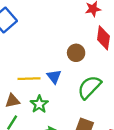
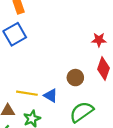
blue triangle: (54, 77) -> (51, 96), turned -32

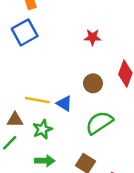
red star: (99, 40) -> (93, 37), moved

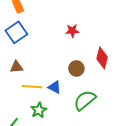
brown triangle: (15, 120) -> (16, 67), moved

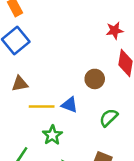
red star: (72, 31) -> (115, 30), moved
green semicircle: (85, 100) -> (109, 118), size x0.7

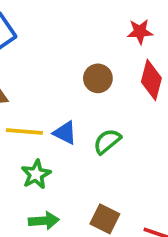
brown circle: (95, 79) -> (98, 78), moved
green semicircle: (109, 118) -> (107, 141), moved

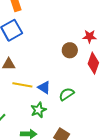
brown circle: (98, 78) -> (70, 50), moved
green star: (36, 174) -> (38, 110), moved

